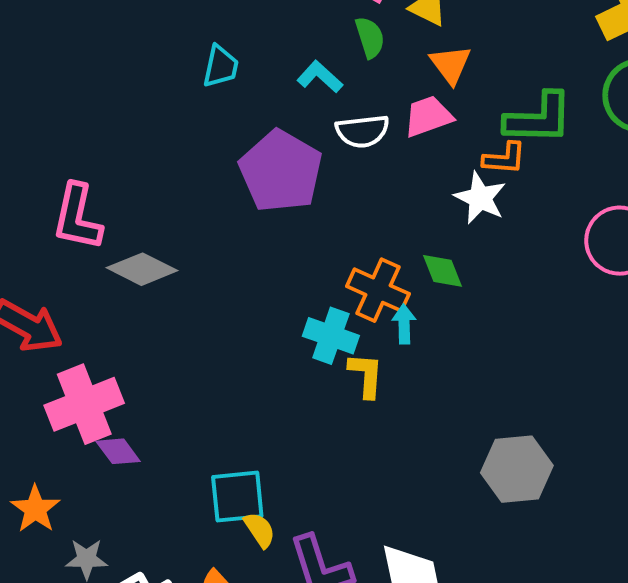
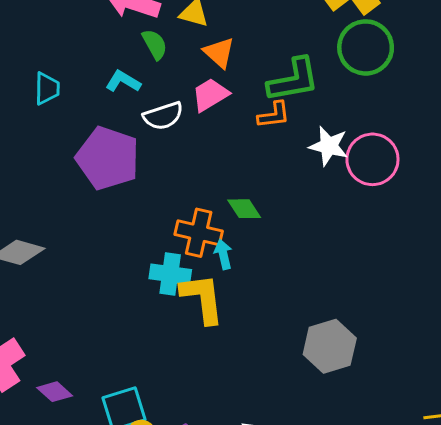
white star: (480, 198) -> (329, 146), moved
yellow L-shape: (366, 375) -> (202, 298), size x1.5
purple diamond: (118, 451) -> (55, 392), moved

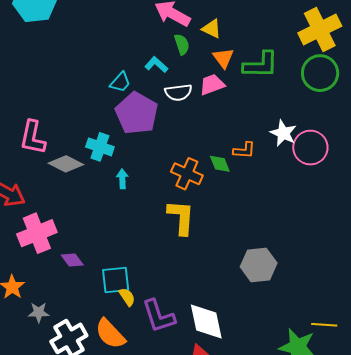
green L-shape: (293, 80) -> (261, 65), moved
cyan trapezoid: (47, 88) -> (120, 82), moved, turned 30
orange L-shape: (274, 115) -> (244, 150), moved
cyan arrow: (223, 254) -> (122, 179), moved
cyan cross: (170, 274) -> (100, 147), moved

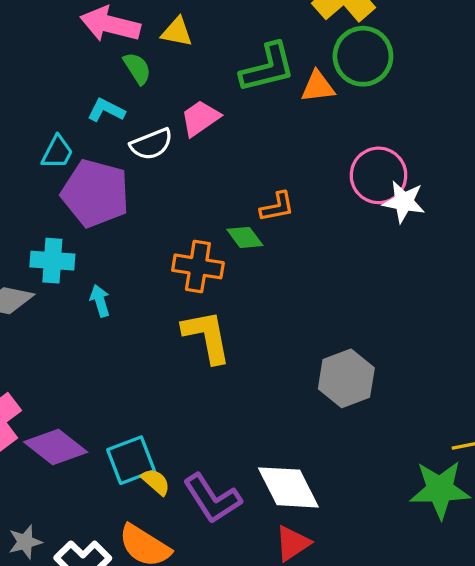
orange triangle: (223, 58) -> (318, 87), moved, turned -45
white star: (283, 133) -> (404, 202), moved
purple diamond: (72, 260) -> (56, 447), size x1.6

